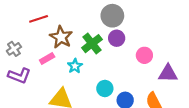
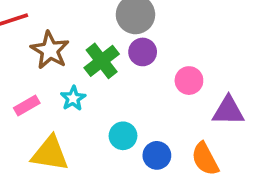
pink rectangle: (47, 59) -> (27, 105), moved

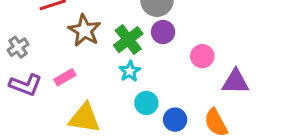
cyan star: (73, 98) -> (130, 71), moved

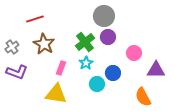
brown star: (84, 30) -> (44, 44), moved
pink rectangle: (65, 77) -> (61, 68), moved, turned -40
blue circle: (175, 120) -> (113, 73), moved

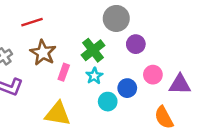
purple circle: (108, 37) -> (136, 44), moved
pink circle: (134, 53) -> (153, 75), moved
pink rectangle: (61, 68) -> (64, 72), moved

